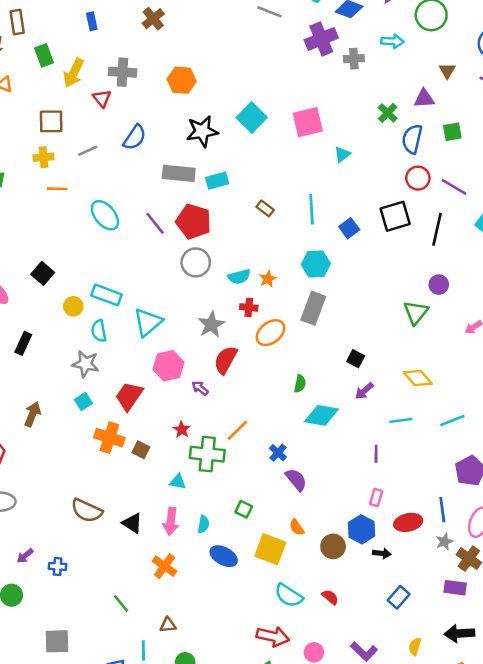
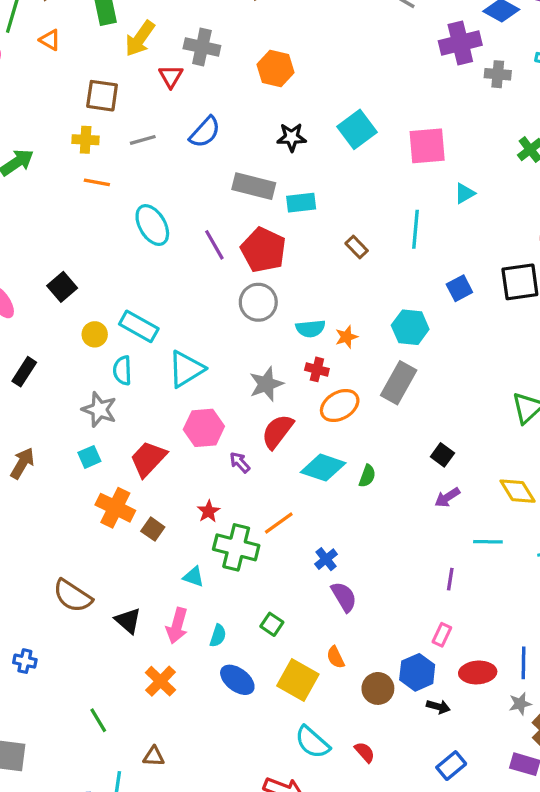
black star: (202, 131) -> (292, 137), size x0.7
cyan line: (312, 209) -> (415, 229), moved
cyan diamond: (321, 415) -> (323, 468), moved

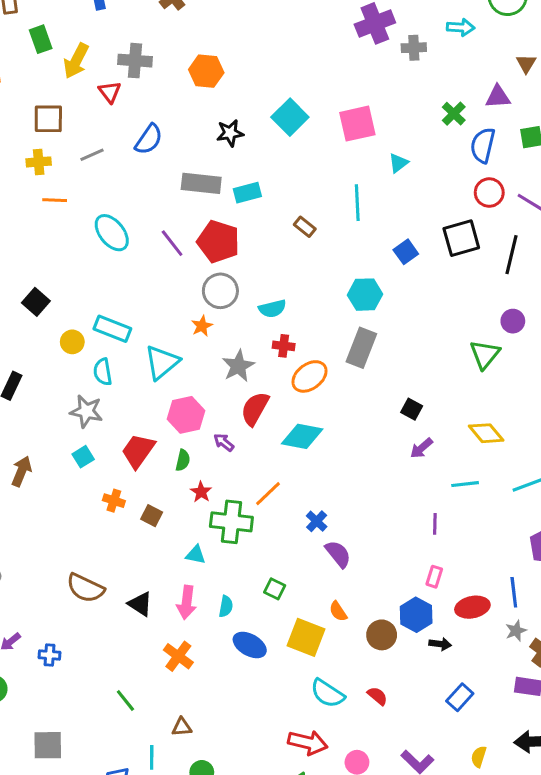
orange star: (346, 337) -> (202, 326), moved
green semicircle: (367, 476) -> (183, 460), moved
orange cross: (115, 508) -> (114, 501), size x0.6

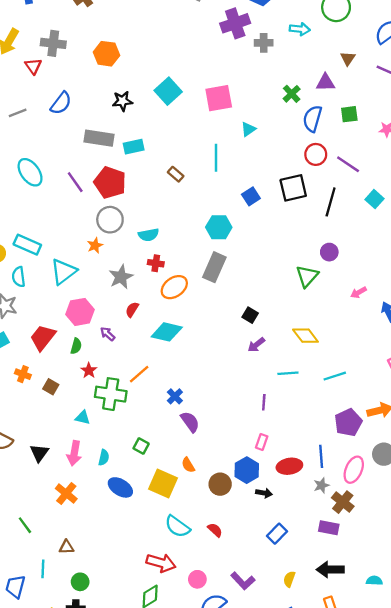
red semicircle: (255, 409) -> (132, 310), size x0.6
black triangle: (140, 604) -> (39, 453), turned 30

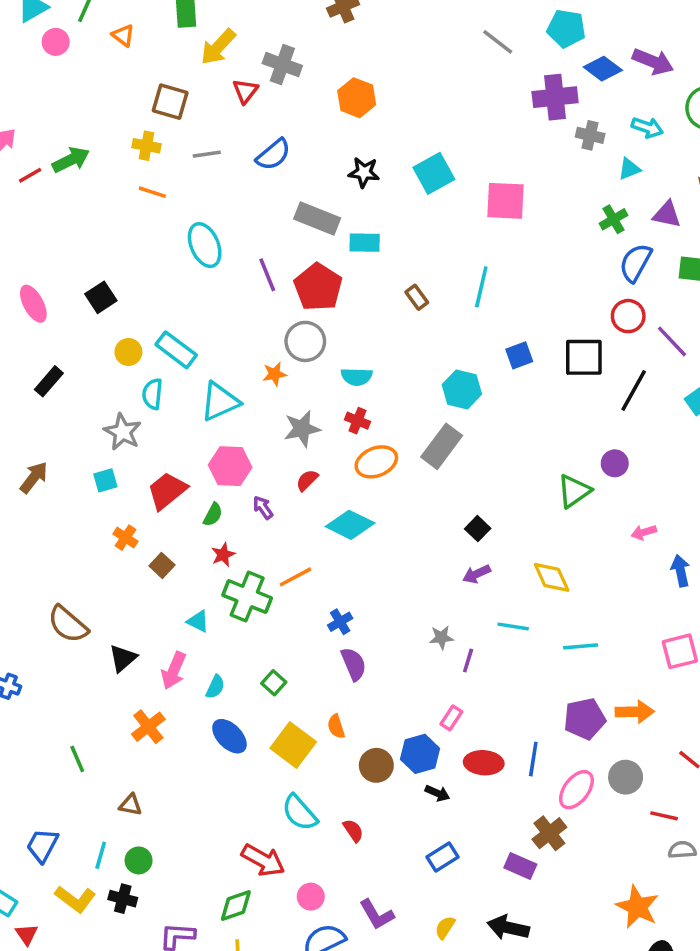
cyan triangle: (248, 129) -> (629, 169), moved
gray star: (321, 485) -> (441, 638), moved
cyan line: (43, 569) -> (101, 855), moved

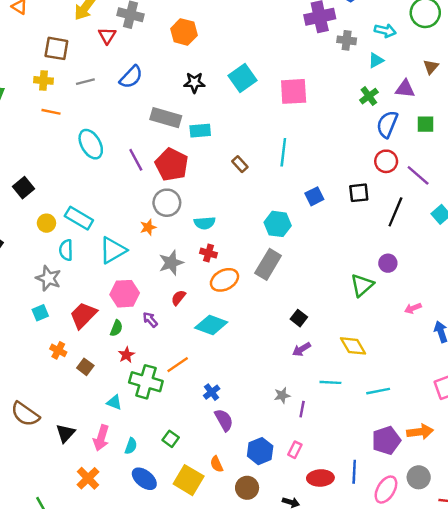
black square: (584, 357) -> (359, 193), size x0.7
blue hexagon: (420, 754) -> (260, 451), moved

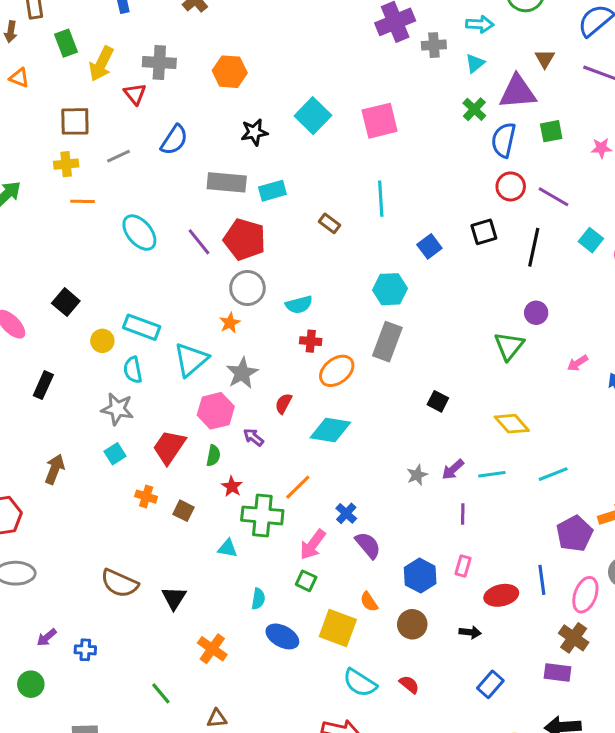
purple triangle: (405, 89) -> (518, 92), size x1.5
gray star: (171, 263) -> (242, 373), moved
purple arrow: (301, 349) -> (453, 469), moved
gray star: (282, 395) -> (417, 475), moved
pink arrow: (101, 438) -> (313, 545), moved, turned 30

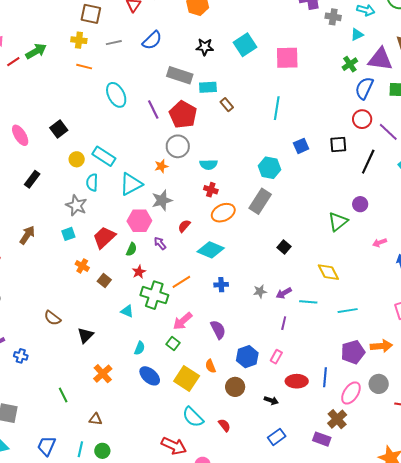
brown rectangle: (329, 223) -> (227, 105), moved
blue cross: (346, 513) -> (221, 285), moved, turned 32
brown semicircle: (120, 583) -> (52, 318), size x0.7

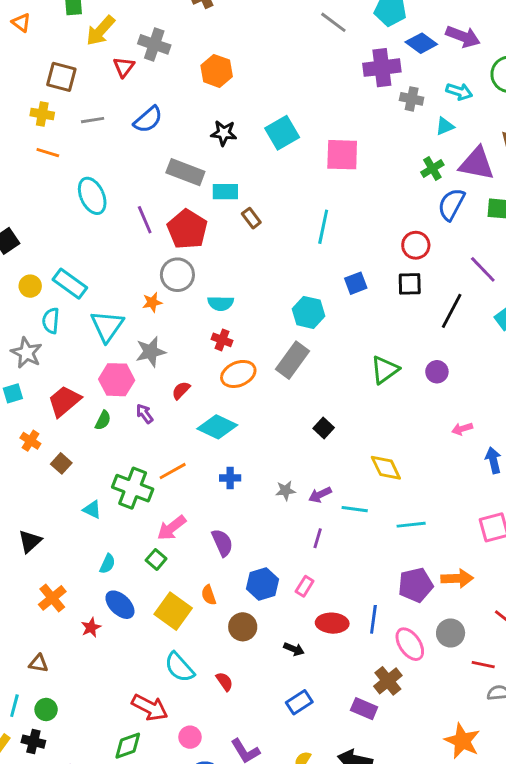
red circle: (362, 119) -> (416, 245), moved
cyan triangle: (131, 184) -> (107, 326), turned -30
green triangle: (338, 222) -> (385, 370), moved
red star: (139, 272) -> (91, 627), moved
pink ellipse: (351, 393) -> (410, 644), turned -70

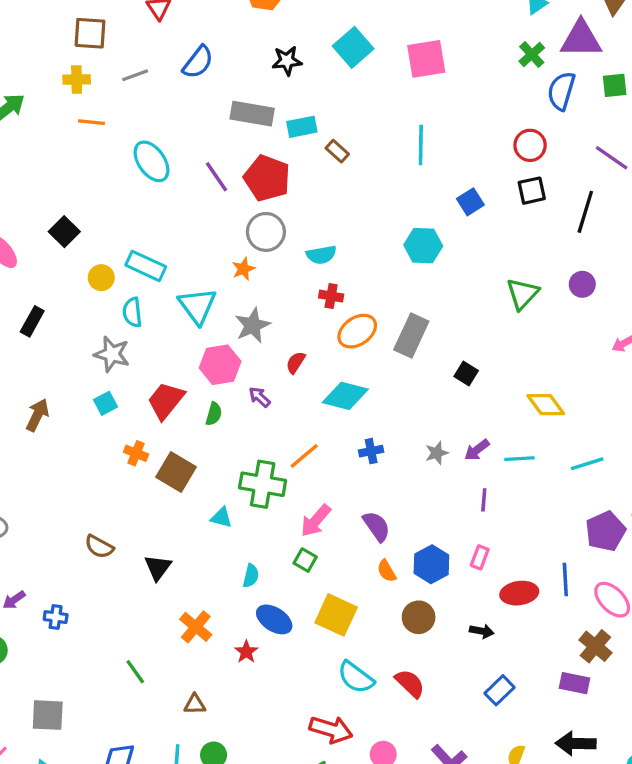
gray rectangle: (293, 360) -> (411, 336), moved
brown square: (61, 463) -> (176, 472), size x1.6
orange semicircle: (209, 595) -> (387, 571), moved
red semicircle: (224, 681) -> (410, 683), size x1.4

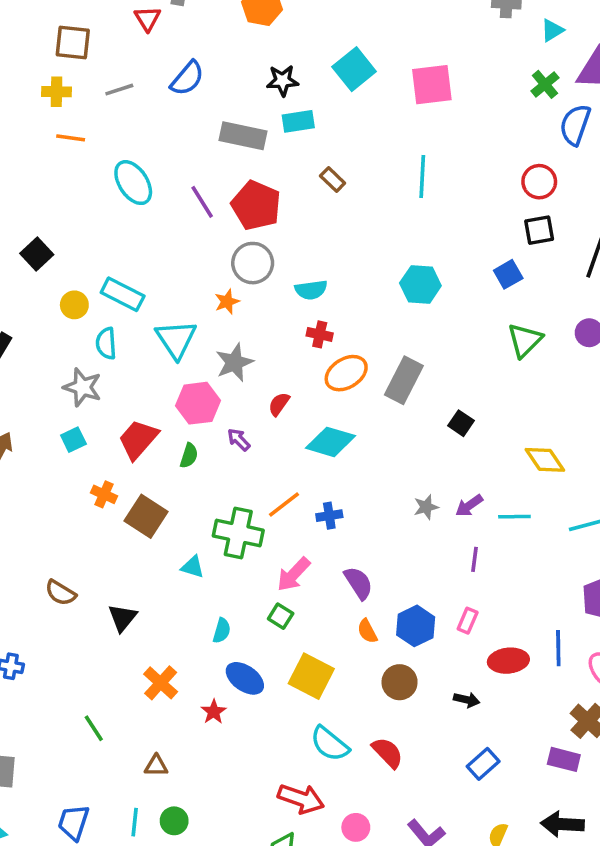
cyan rectangle: (302, 127) -> (298, 121), moved
blue square: (470, 202) -> (508, 274), moved
blue cross: (371, 451) -> (329, 516), moved

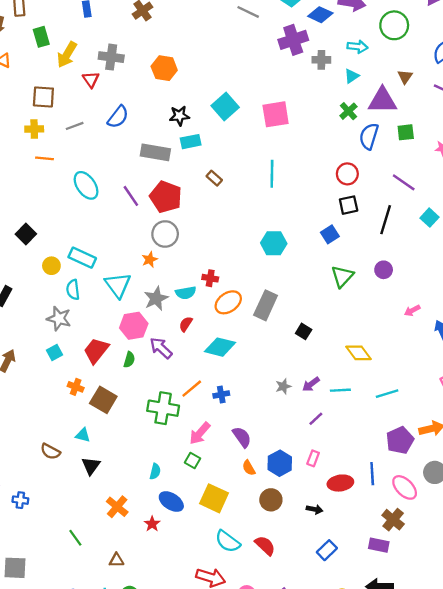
cyan semicircle: (311, 290) -> (186, 293), moved
purple arrow: (239, 440) -> (161, 348), size x1.5
purple line: (474, 559) -> (316, 419), turned 42
cyan triangle: (193, 567) -> (83, 435), moved

